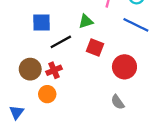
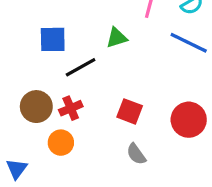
red square: (95, 48) -> (130, 111), moved
red circle: (124, 67) -> (189, 120), moved
gray semicircle: (118, 102) -> (136, 154), moved

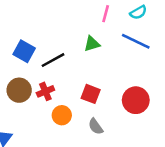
green triangle: (117, 38) -> (92, 44), moved
blue square: (53, 39) -> (24, 51), moved, turned 30
orange circle: (61, 143) -> (62, 115), moved

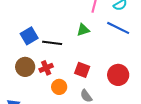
blue square: (24, 51) -> (29, 36), turned 30
black line: (53, 60) -> (52, 43), turned 36

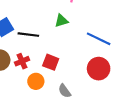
blue line: (118, 28) -> (99, 39), moved
red square: (82, 70) -> (51, 62), moved

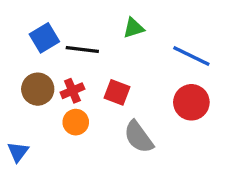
orange circle: (36, 81) -> (76, 122), moved
gray semicircle: (65, 91) -> (139, 137), size x1.5

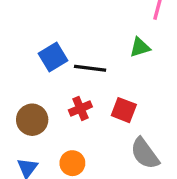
brown circle: (38, 89) -> (32, 120), moved
orange circle: (76, 122) -> (72, 163), moved

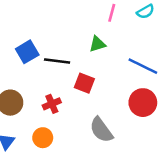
red cross: (80, 108) -> (52, 104), moved
red square: (124, 110) -> (84, 83), moved

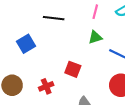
green triangle: (97, 44) -> (95, 37), moved
black line: (57, 61) -> (54, 18), moved

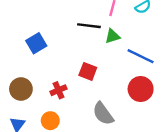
black line: (54, 18) -> (89, 26), moved

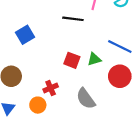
green triangle: (112, 36) -> (94, 59), moved
red cross: (58, 90) -> (51, 88), moved

